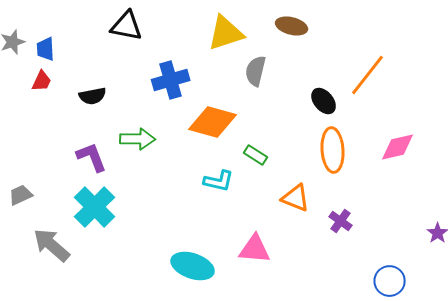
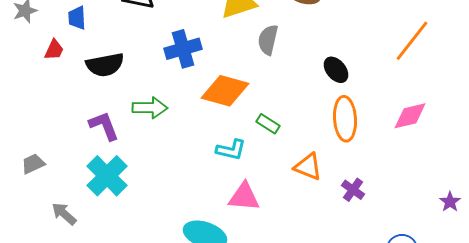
blue trapezoid: (46, 49) -> (77, 18), moved
orange line: (368, 75) -> (412, 41), moved
black semicircle: (93, 96) -> (105, 65), size x1.4
gray arrow: (52, 245) -> (64, 214), size x0.7
pink triangle: (255, 249) -> (244, 197), moved

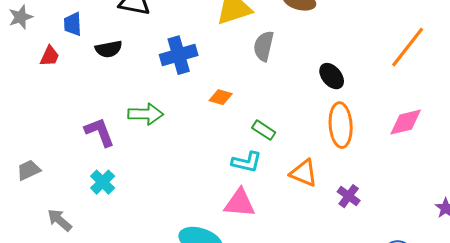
black semicircle: (105, 65) -> (109, 49), moved, size x0.7
orange diamond: (225, 91) -> (221, 97), size x0.5
cyan L-shape: (231, 150) -> (247, 162), moved
cyan cross: (107, 176) -> (103, 182), size x0.6

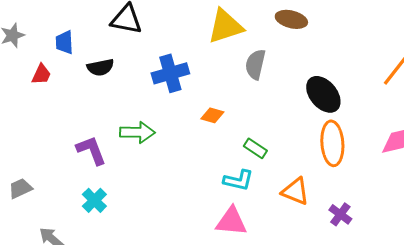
black ellipse: (332, 76) -> (323, 94), size x1.4

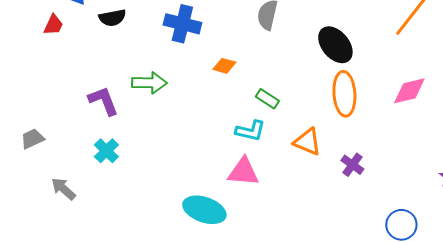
blue cross: (170, 73) -> (182, 24), turned 30

